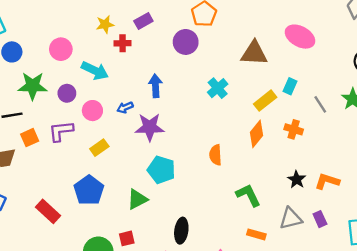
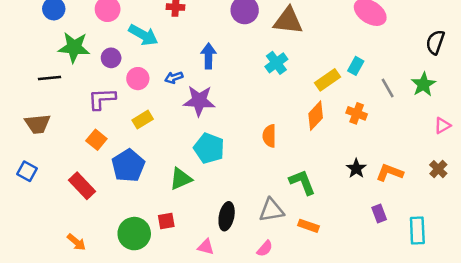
brown triangle: (254, 53) -> (288, 21), moved
orange square: (30, 138) -> (96, 140), moved, turned -30
gray triangle: (291, 218) -> (271, 210), moved

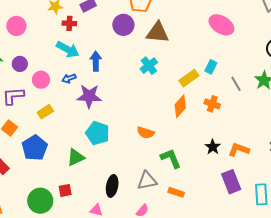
cyan arrow: (143, 35) -> (68, 49), moved
orange semicircle: (269, 136) -> (146, 133), moved, turned -72
purple rectangle: (379, 213) -> (231, 182), size x1.6

